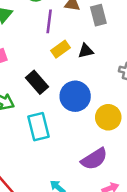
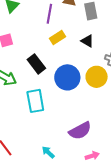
black triangle: (86, 51) -> (87, 41), moved, turned 40
yellow circle: (108, 117) -> (97, 77), moved

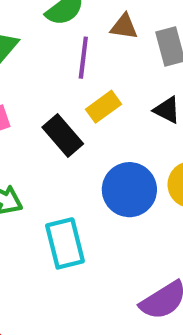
black rectangle: (36, 64) -> (63, 135), moved

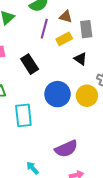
yellow rectangle: (103, 107) -> (64, 39), moved

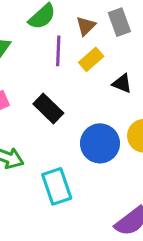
brown triangle: (66, 17) -> (86, 26), turned -48
gray rectangle: (86, 29) -> (119, 22), moved

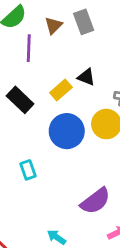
yellow rectangle: (91, 59) -> (61, 90), moved
cyan rectangle: (57, 186) -> (28, 170), size x0.6

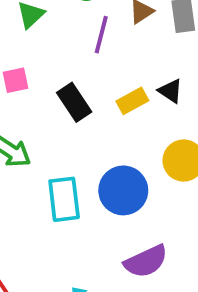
blue circle: (67, 131) -> (123, 190), moved
cyan rectangle: (28, 170) -> (64, 199), size x1.6

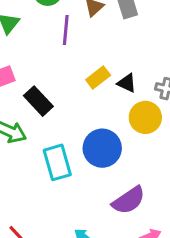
black triangle: (170, 91) -> (127, 83), moved
black rectangle: (74, 102) -> (38, 101), moved

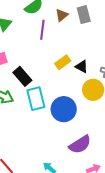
cyan rectangle: (57, 162) -> (36, 99), moved

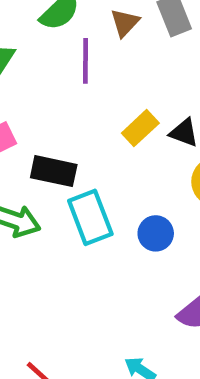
black rectangle: (22, 76) -> (54, 171), turned -30
blue circle: (64, 109) -> (156, 233), size x0.6

